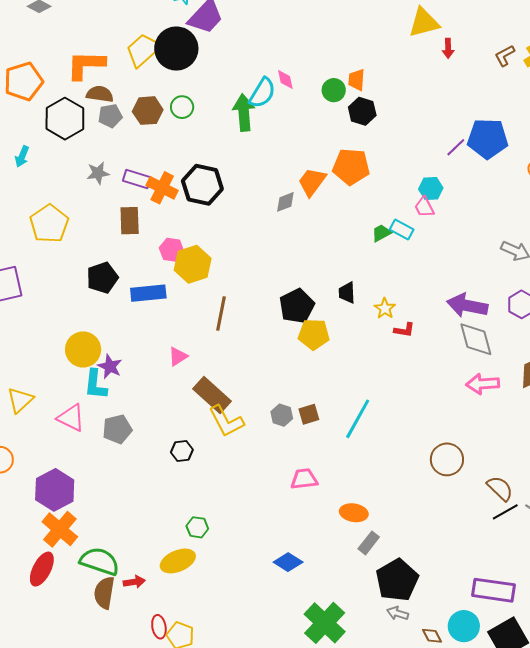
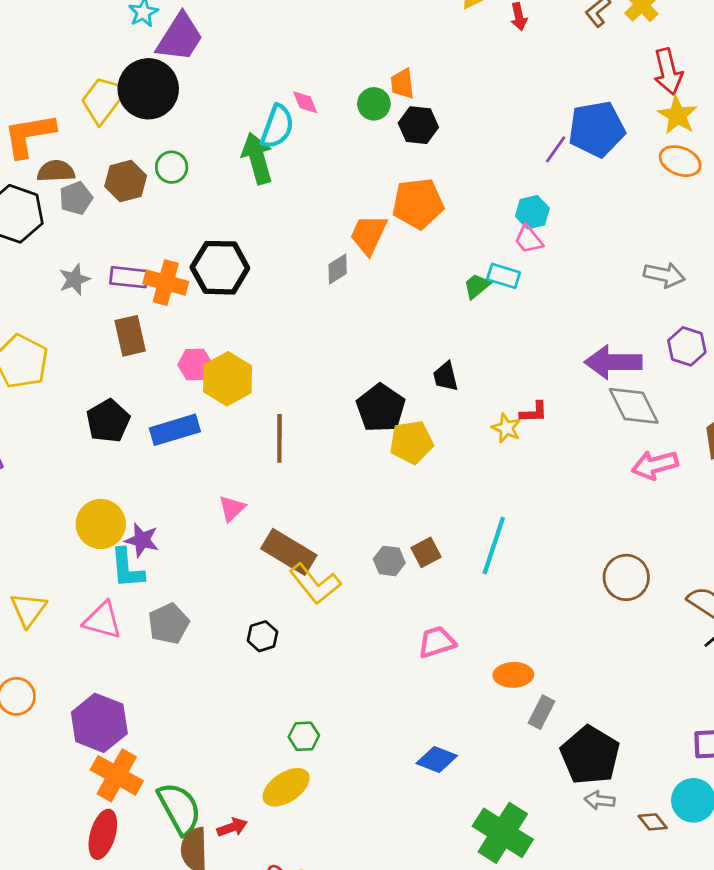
yellow star: (385, 308) -> (506, 428), moved
green semicircle: (100, 561) -> (179, 808), turned 54

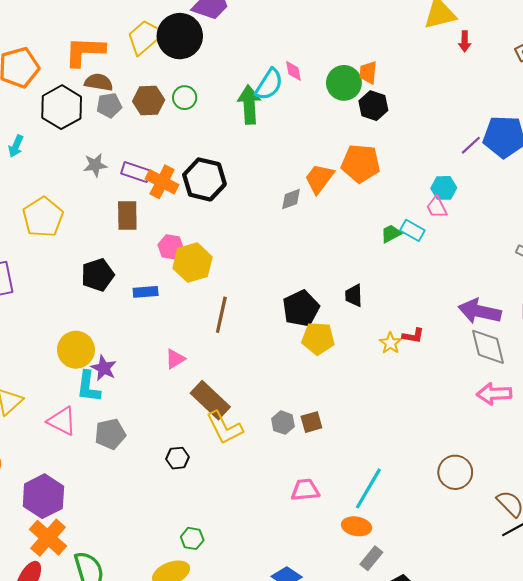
green circle: (374, 104) -> (344, 83), size x1.4
blue rectangle: (175, 430) -> (146, 292), size x0.7
cyan line: (494, 546) -> (368, 488), moved

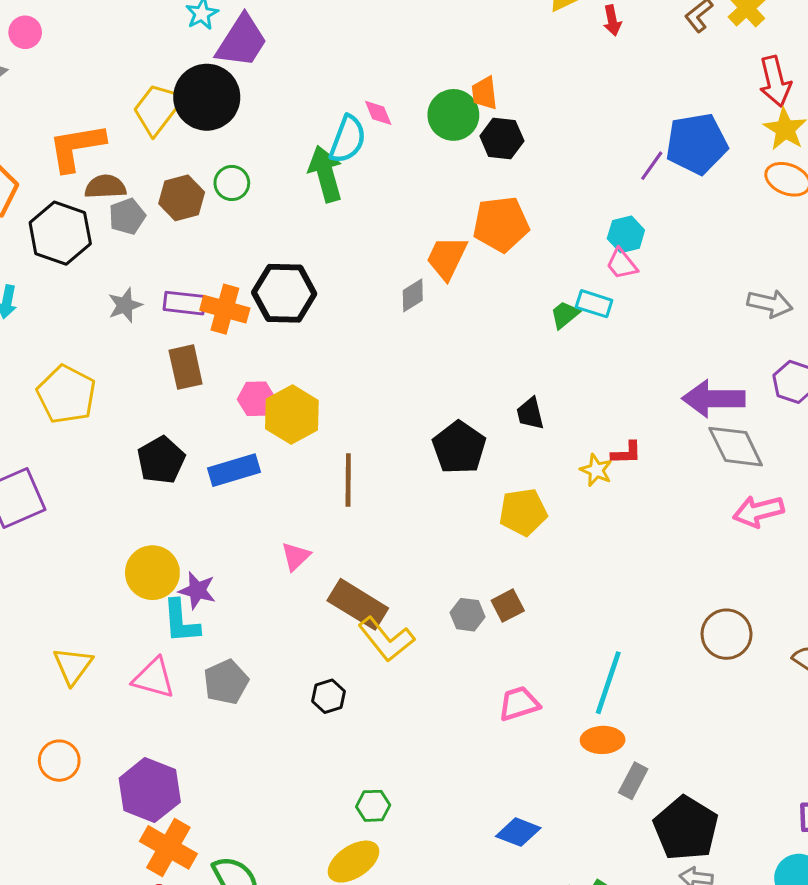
blue rectangle: (146, 292) -> (234, 470), size x1.4
yellow pentagon: (318, 338) -> (523, 512), moved

